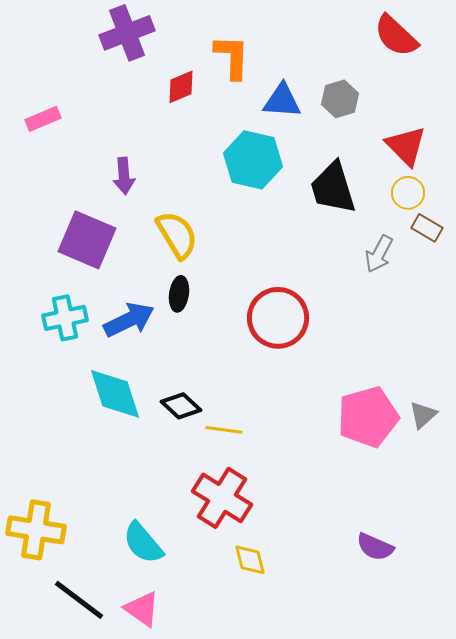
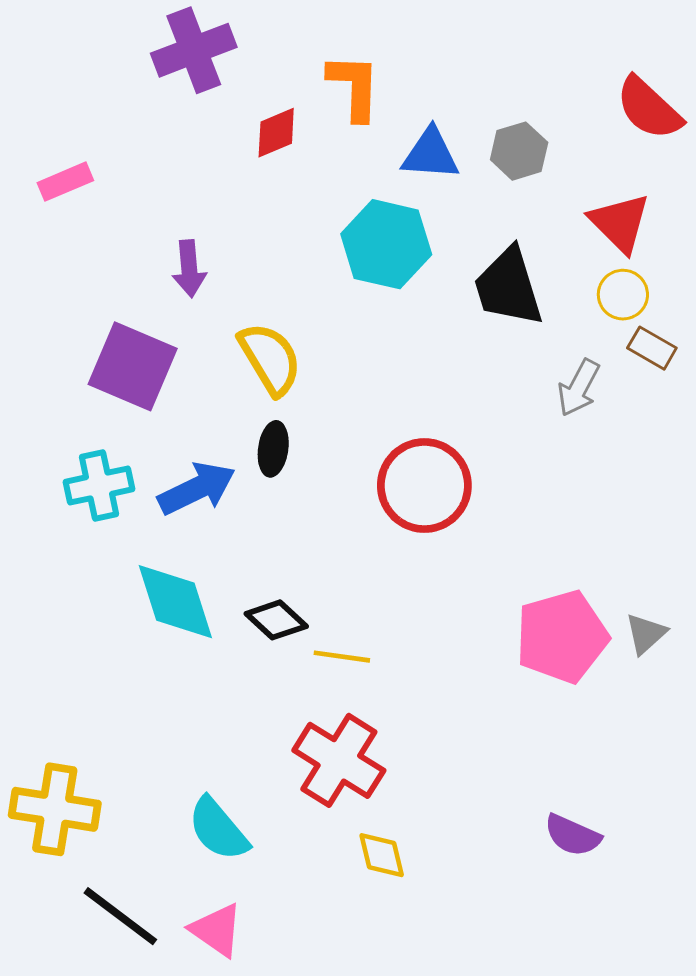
red semicircle: (396, 36) -> (649, 108), moved

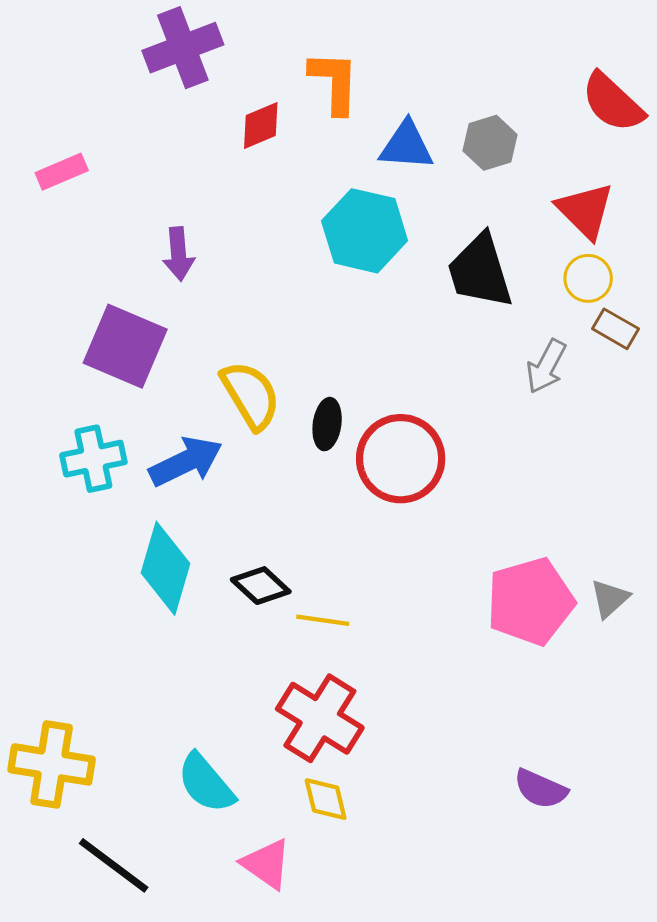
yellow semicircle: (270, 359) -> (251, 395), moved
black ellipse: (273, 449) -> (327, 424), moved
cyan diamond: (175, 602) -> (166, 568), turned 34
yellow diamond: (382, 855) -> (326, 799), moved
pink triangle: (217, 930) -> (266, 864), moved

